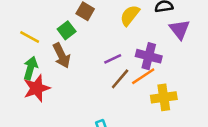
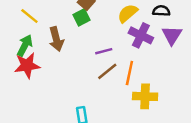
green square: (67, 30) -> (81, 17), moved
purple cross: (149, 56) -> (141, 35), moved
orange line: (143, 76) -> (129, 73), turned -55

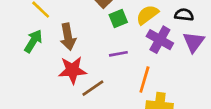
green square: (81, 17) -> (118, 18), moved
red star: (27, 65) -> (72, 70), moved
brown line: (107, 71) -> (93, 88), moved

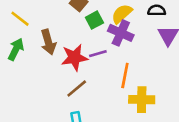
purple cross: (160, 40) -> (121, 33), moved
red star: (72, 70) -> (74, 58), moved

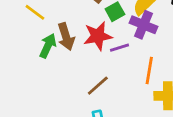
green arrow: (16, 49) -> (48, 46), moved
red star: (74, 58) -> (98, 36), moved

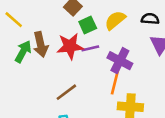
purple cross: (144, 25) -> (120, 61), moved
purple line: (120, 48) -> (90, 48), moved

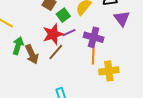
brown arrow: (41, 44) -> (32, 54), moved
brown line: (66, 92) -> (56, 52), moved

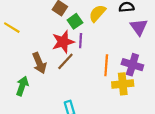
purple line: (69, 33) -> (81, 41), turned -64
purple cross: (94, 37) -> (132, 65), moved
green arrow: (18, 46) -> (22, 86), moved

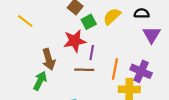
purple line: (81, 41) -> (92, 53), moved
brown line: (65, 61) -> (84, 70), moved, turned 42
green arrow: (22, 86) -> (40, 81), moved

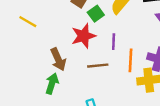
purple line: (92, 53) -> (114, 42), moved

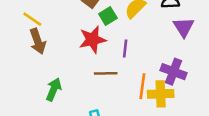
brown arrow: (58, 59) -> (38, 41), moved
orange line: (130, 60) -> (142, 86), moved

